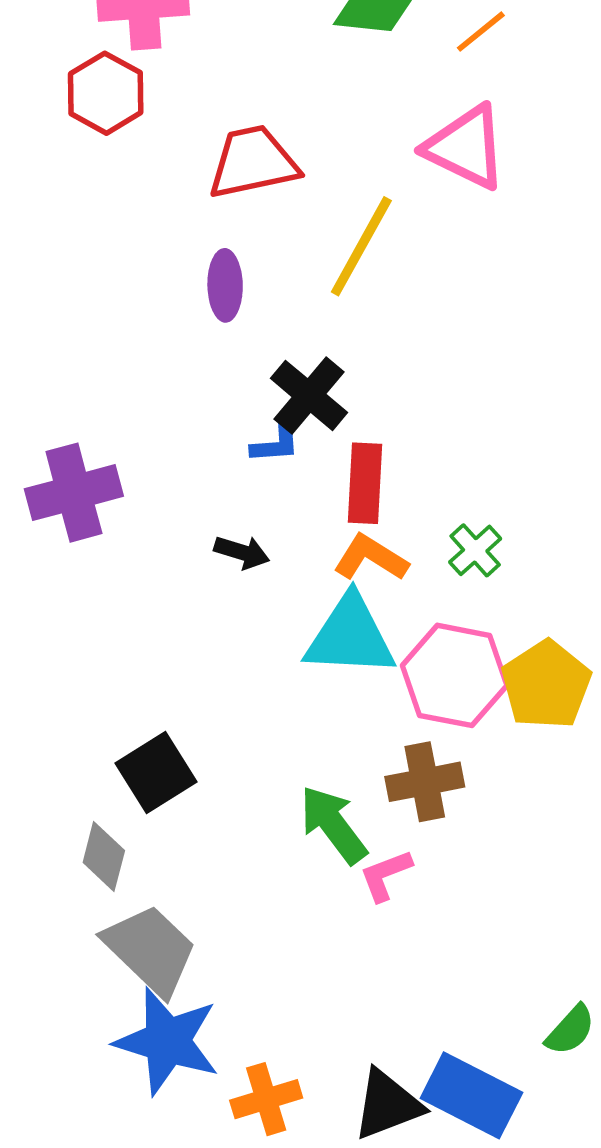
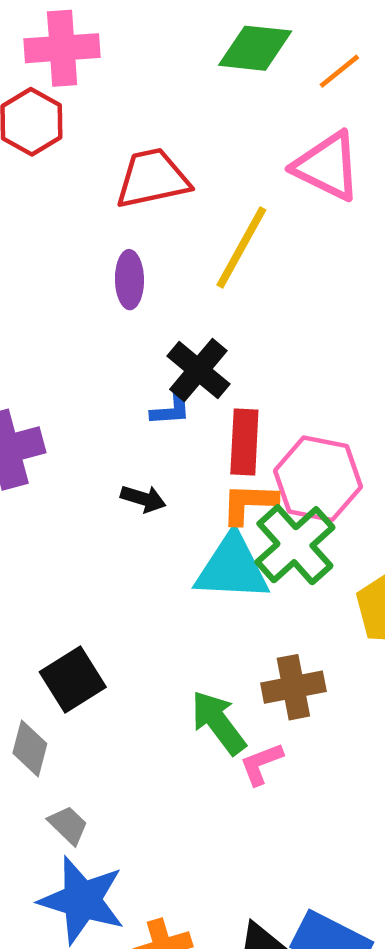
green cross: (475, 550) -> (295, 545), moved, size x1.8
orange L-shape: (371, 558) -> (249, 503), turned -30
pink hexagon: (455, 675) -> (318, 479), moved
gray trapezoid: (150, 950) -> (68, 825), size x0.5

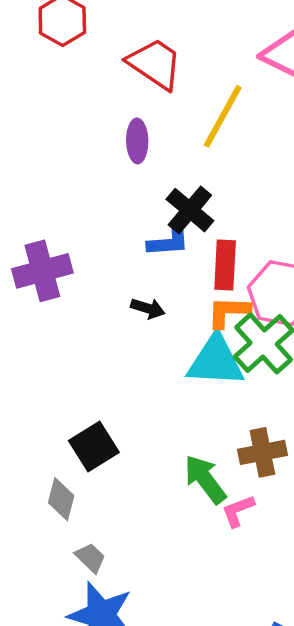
red trapezoid: (152, 178) -> (155, 64), turned 46
blue L-shape: (171, 410) -> (169, 240), size x1.4

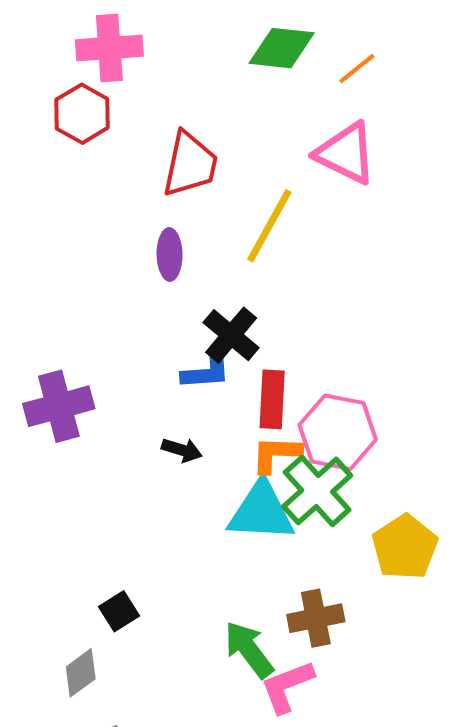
red trapezoid: (155, 64) -> (190, 164), turned 68
black square: (94, 446) -> (119, 611), size x0.7
gray diamond: (61, 499) -> (81, 673), turned 39
pink L-shape: (238, 511) -> (287, 687), size x1.4

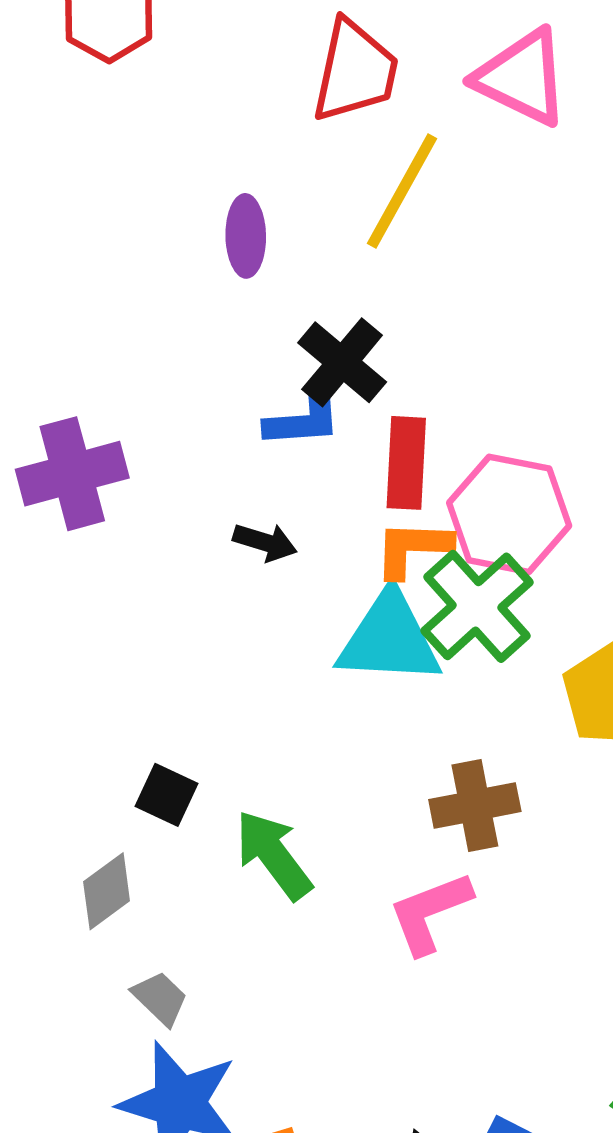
red trapezoid: (190, 164) -> (355, 71), moved
black square: (119, 611) -> (166, 795), turned -33
green arrow: (249, 650) -> (274, 855), moved

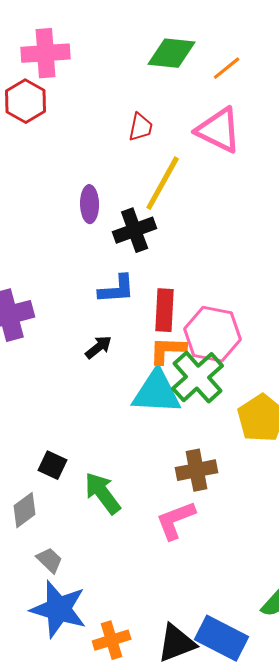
red trapezoid: (355, 71) -> (141, 127), size x0.6
black cross: (342, 362) -> (135, 230), moved, turned 30
black arrow: (265, 542) -> (99, 347), turned -56

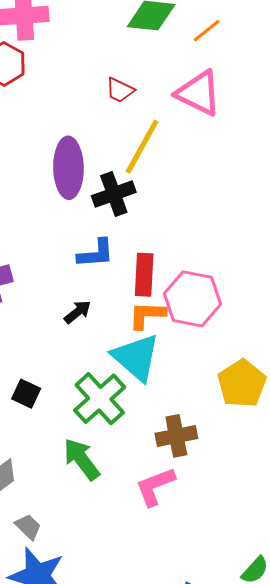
red trapezoid: (141, 127) -> (120, 90), turned 104
purple ellipse: (90, 204) -> (68, 168), size x1.6
green cross: (198, 377) -> (100, 399), moved
cyan triangle: (157, 392) -> (136, 357), turned 38
black square: (53, 465) -> (26, 394), moved

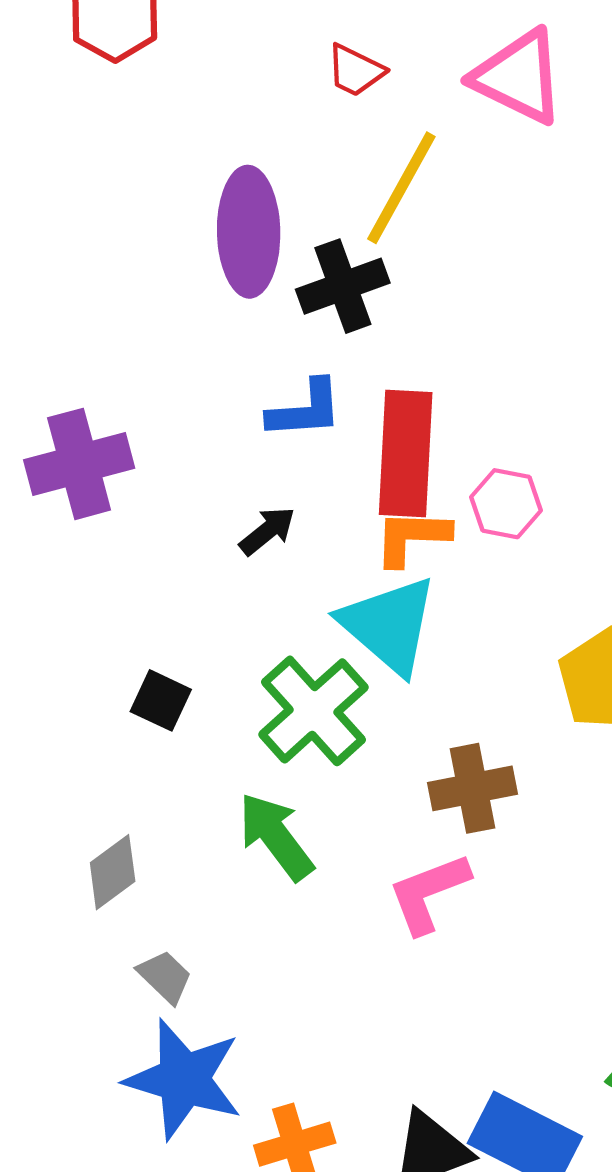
red rectangle: (144, 275) -> (406, 454), size x1.4
pink hexagon: (192, 299) -> (506, 504), size x0.6

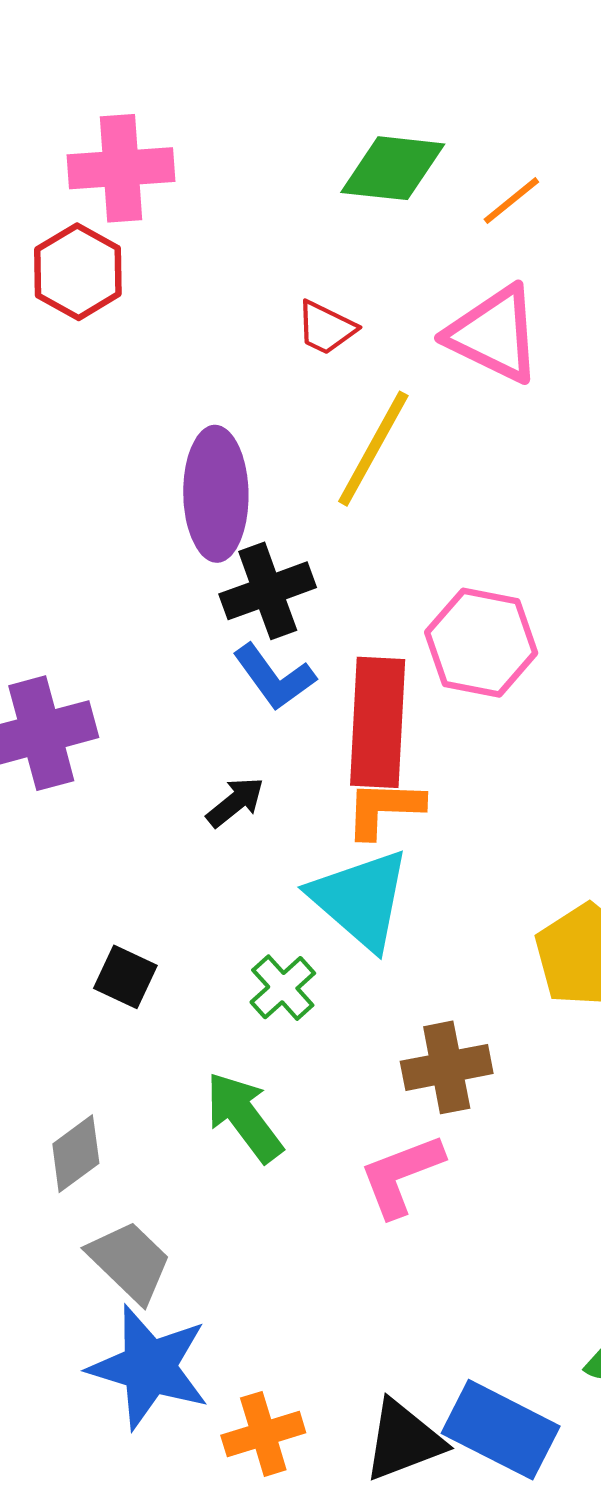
black cross: (343, 286) -> (268, 591), moved
blue L-shape: (305, 410) -> (274, 677), turned 58
pink hexagon: (506, 504) -> (481, 643), moved, size x1.5
green cross: (313, 711) -> (283, 988), size x0.6
gray trapezoid: (165, 977) -> (130, 1261), size x1.5

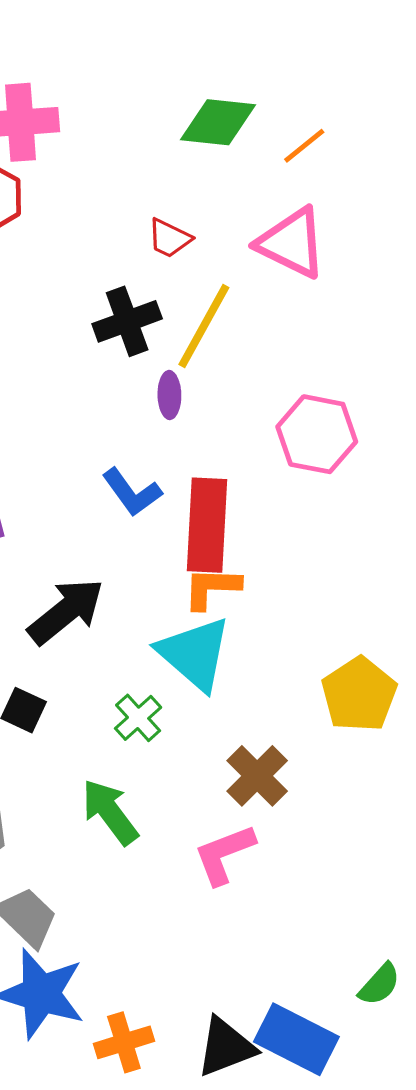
purple ellipse: (216, 494) -> (169, 395), moved, size x0.5
black cross: (268, 591) -> (127, 321), moved
pink hexagon: (481, 643) -> (317, 434), moved
black arrow: (235, 802) -> (66, 611), moved, size x1.8
brown cross: (447, 1067) -> (257, 776), turned -34

